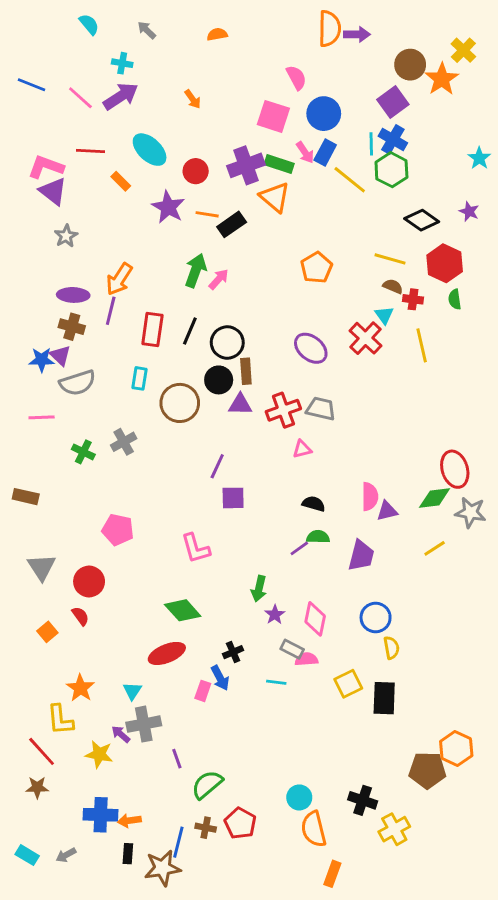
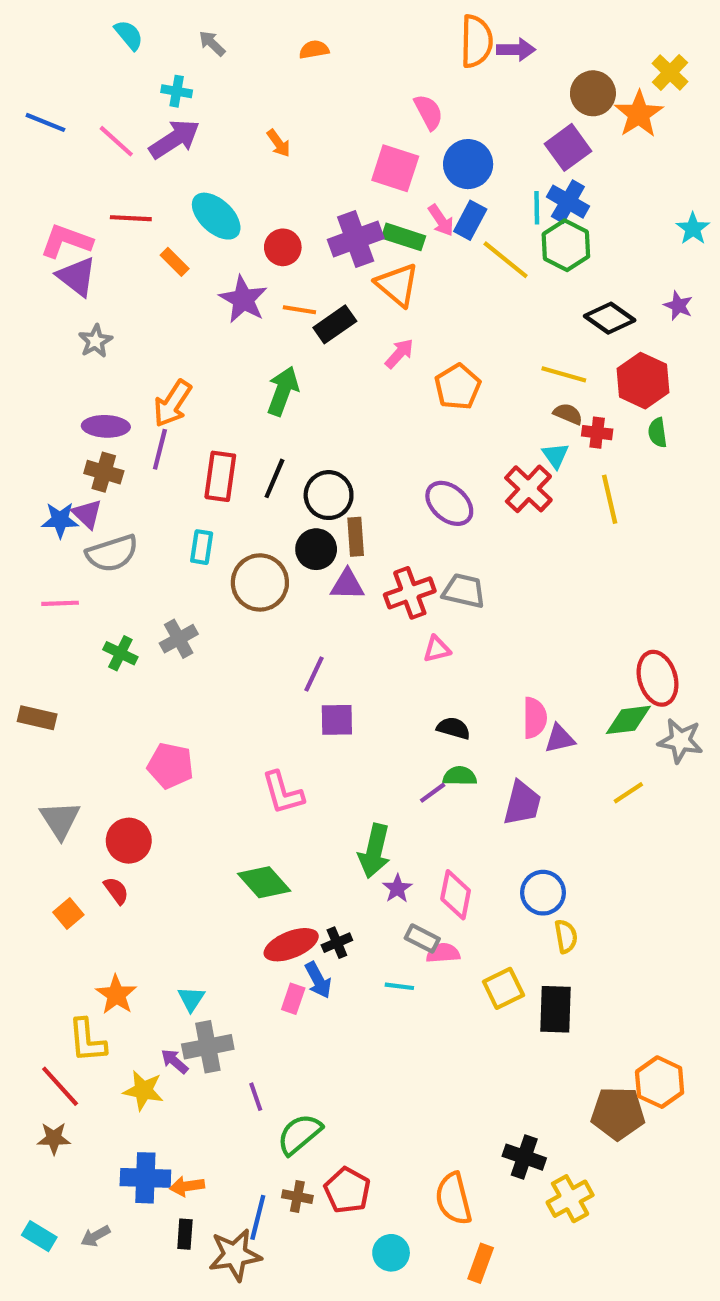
pink arrow: (219, 279) -> (399, 354), moved
green arrow: (259, 589) -> (374, 851), size x1.4
red ellipse: (167, 653) -> (291, 945), moved
cyan circle: (299, 797) -> (391, 1253), moved

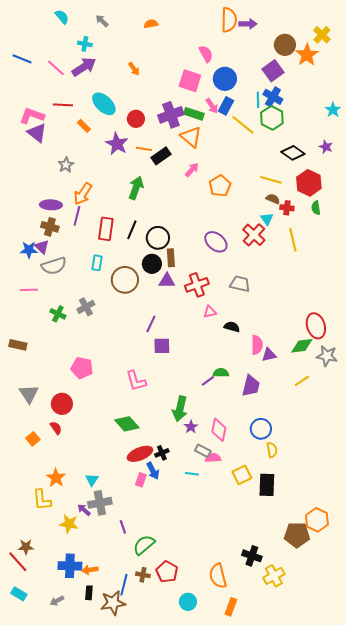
gray star: (95, 341) -> (66, 165), moved
gray trapezoid: (464, 591) -> (240, 284), moved
black semicircle: (453, 728) -> (232, 327), moved
red line: (60, 1086) -> (18, 562), moved
gray arrow: (95, 1236) -> (57, 601), moved

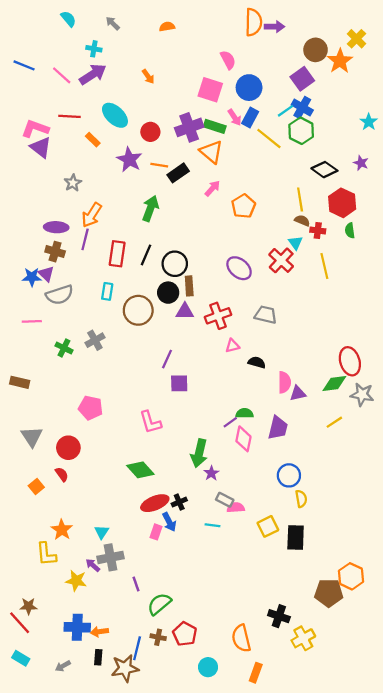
cyan line: (258, 100) -> (286, 111), turned 56
yellow line: (271, 180) -> (300, 199), turned 65
pink diamond: (219, 430) -> (243, 439), moved

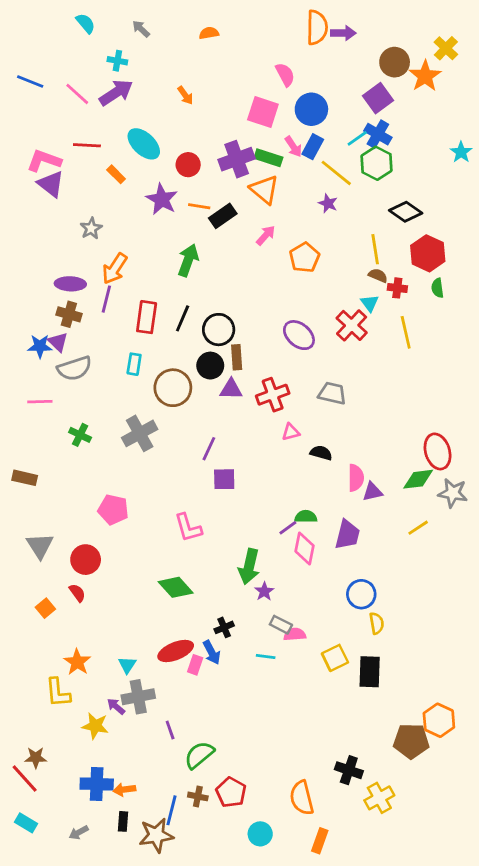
purple star: (361, 163) -> (328, 203), moved
gray cross: (95, 340) -> (140, 433), moved, size x1.4
red ellipse: (155, 503) -> (176, 651), moved

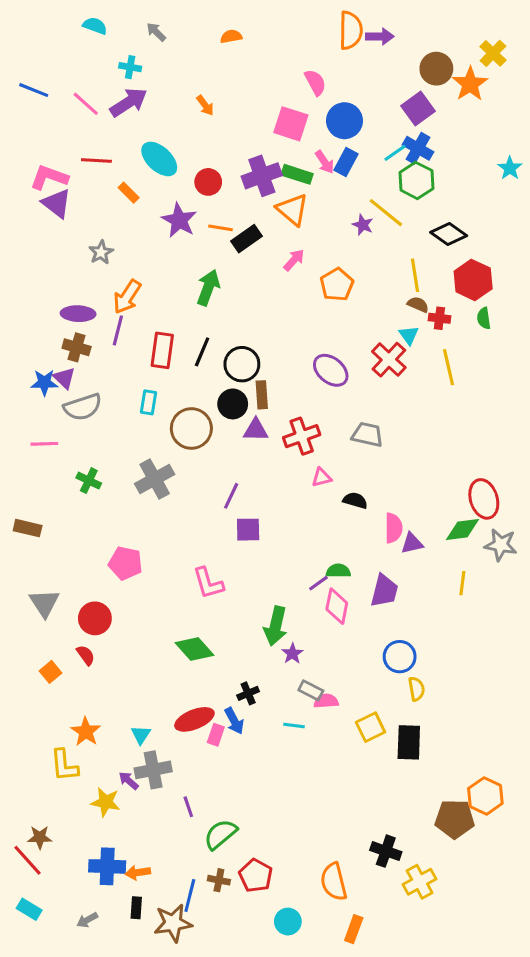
cyan semicircle: (86, 23) -> (95, 26), turned -30
yellow line: (336, 173) -> (386, 213), moved
yellow line: (418, 528) -> (462, 583), turned -50

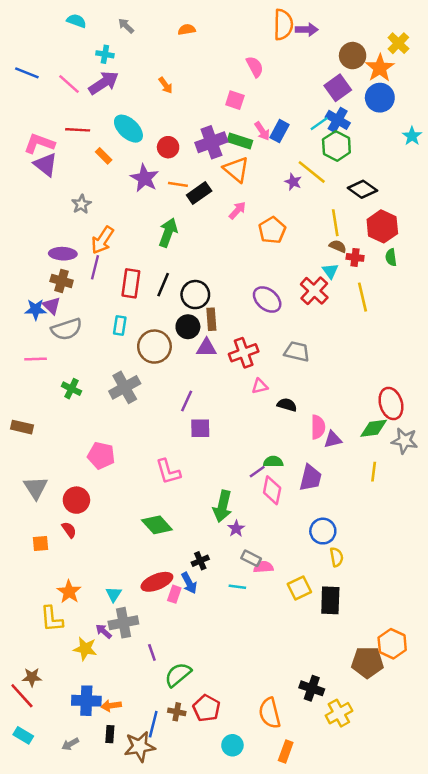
blue circle: (344, 121) -> (380, 98), moved
pink square: (291, 124) -> (235, 100), size x0.7
orange square: (50, 672) -> (41, 543), turned 35

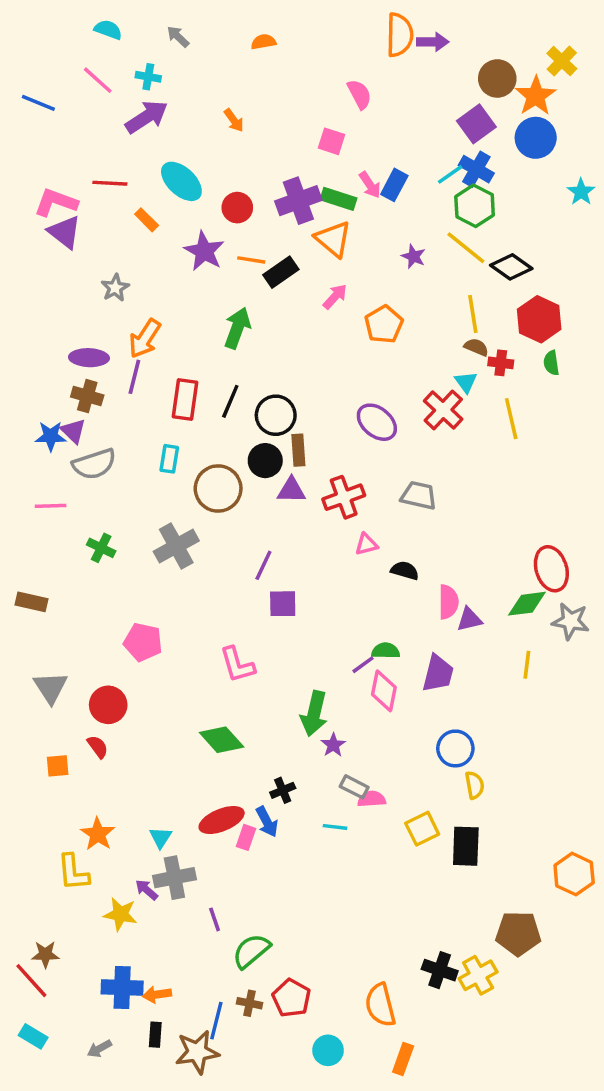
pink line: (69, 84) -> (98, 80), moved
yellow line: (312, 172) -> (466, 248), moved
orange hexagon: (392, 644) -> (574, 874), moved
yellow cross: (339, 713) -> (478, 975), moved

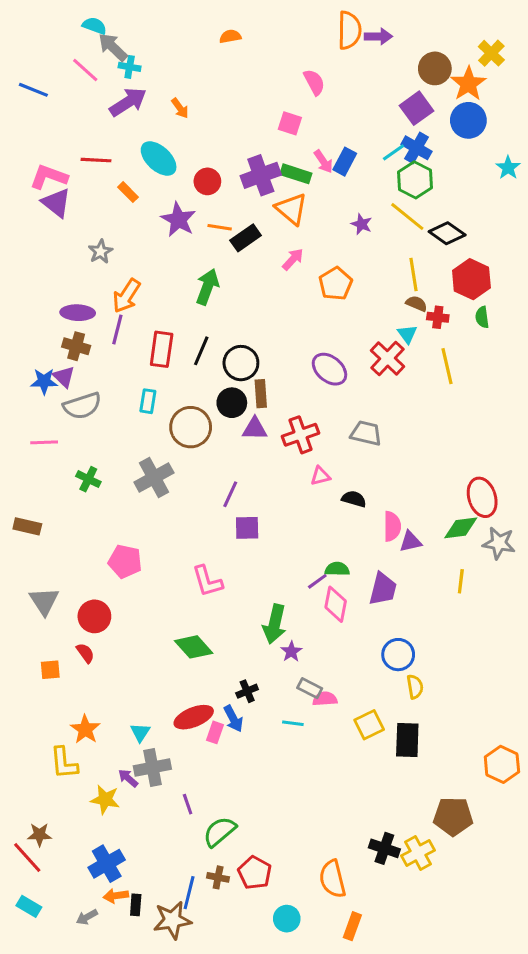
gray arrow: (178, 37) -> (113, 47), moved, size x1.5
orange arrow: (234, 120) -> (180, 108), moved
blue cross: (122, 988) -> (107, 864), turned -32
orange arrow: (157, 994) -> (116, 896), moved

